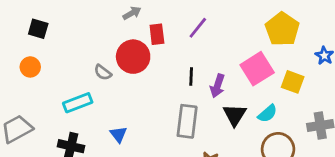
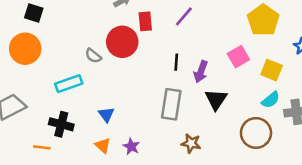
orange circle: (30, 67) -> (25, 49), size x1.6
pink square: (257, 69) -> (238, 57), size x0.7
cyan semicircle: (268, 114) -> (271, 100), moved

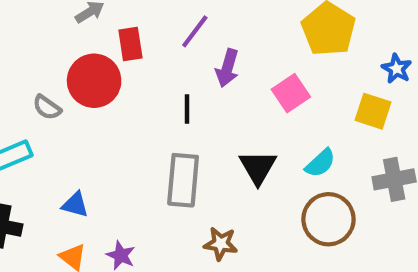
yellow square: (272, 70) -> (373, 111), moved
purple arrow: (201, 72) -> (227, 68), moved
cyan semicircle: (271, 100) -> (320, 163), moved
blue triangle: (106, 115) -> (75, 205), turned -35

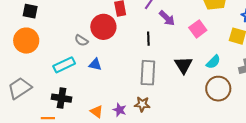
purple arrow: (227, 68) -> (167, 18), turned -60
blue triangle: (75, 205) -> (95, 65), moved
brown star: (221, 244) -> (142, 104), moved

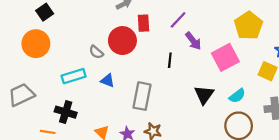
black square: (30, 11) -> (45, 12), turned 35
pink square: (198, 29) -> (225, 57), size x1.4
gray rectangle: (148, 73) -> (142, 96), moved

